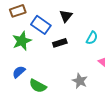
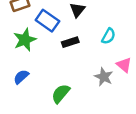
gray star: (80, 81) -> (104, 77), moved
green semicircle: (38, 86) -> (61, 94), moved, turned 102

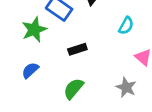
black rectangle: (70, 42) -> (77, 49), moved
gray star: (104, 77) -> (126, 87), moved

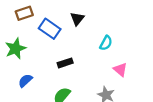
green star: (34, 30) -> (15, 49), moved

